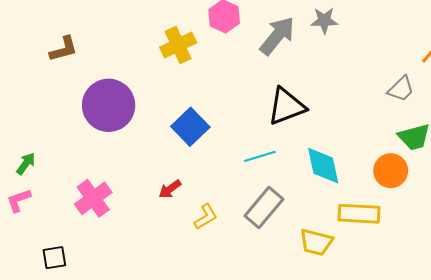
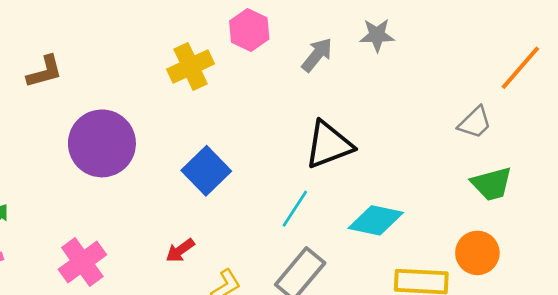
gray arrow: (277, 36) -> (317, 55), size x0.7
cyan line: (260, 156) -> (295, 209), turned -40
cyan diamond: (323, 166) -> (376, 220), turned -66
orange circle: (391, 171) -> (477, 253), moved

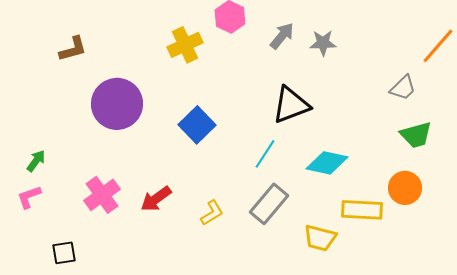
gray star: (377, 35) -> (323, 43), moved
red arrow: (180, 250) -> (156, 199), moved, size x1.4

